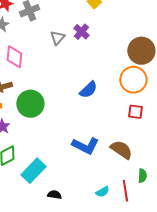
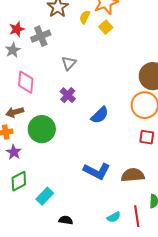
purple cross: (81, 32) -> (68, 95), moved
brown semicircle: (121, 150) -> (133, 175), turned -40
cyan rectangle: (33, 171) -> (45, 196), size x0.7

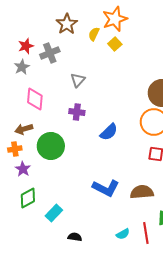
purple cross: (68, 95) -> (77, 112), turned -35

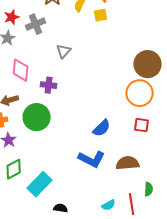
yellow square: (115, 44) -> (101, 15), turned 32
purple cross: (77, 112) -> (49, 85), moved
blue semicircle: (109, 132) -> (102, 128), moved
cyan rectangle: (54, 213) -> (40, 184), size x1.4

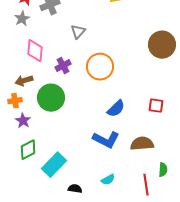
purple cross: (49, 85) -> (63, 66), turned -35
orange circle: (140, 93) -> (100, 67), moved
cyan semicircle: (109, 205) -> (108, 180), moved

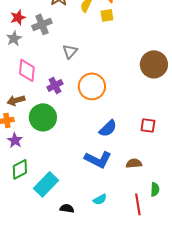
brown semicircle: (142, 144) -> (134, 163), size x0.7

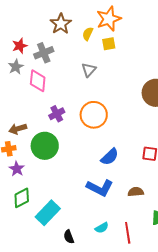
gray triangle: (70, 51) -> (89, 70), moved
pink diamond: (27, 70) -> (38, 81), moved
red line: (138, 204) -> (128, 233), moved
black semicircle: (67, 208) -> (69, 237), turned -120

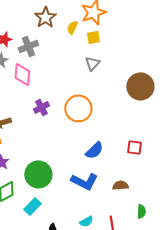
gray triangle: (89, 70) -> (92, 63), moved
green circle: (45, 146) -> (38, 174), moved
cyan rectangle: (48, 213) -> (32, 206), size x0.7

